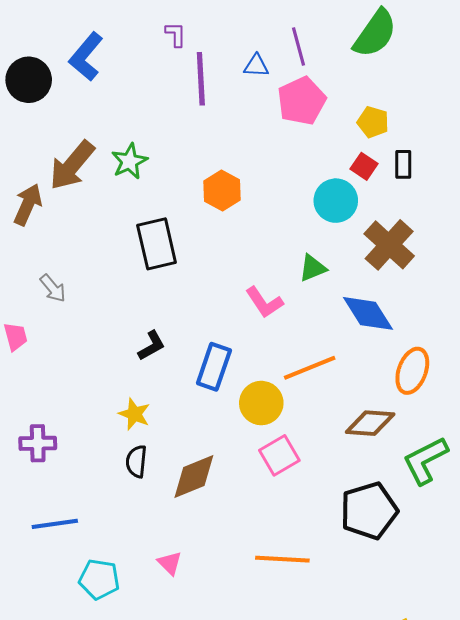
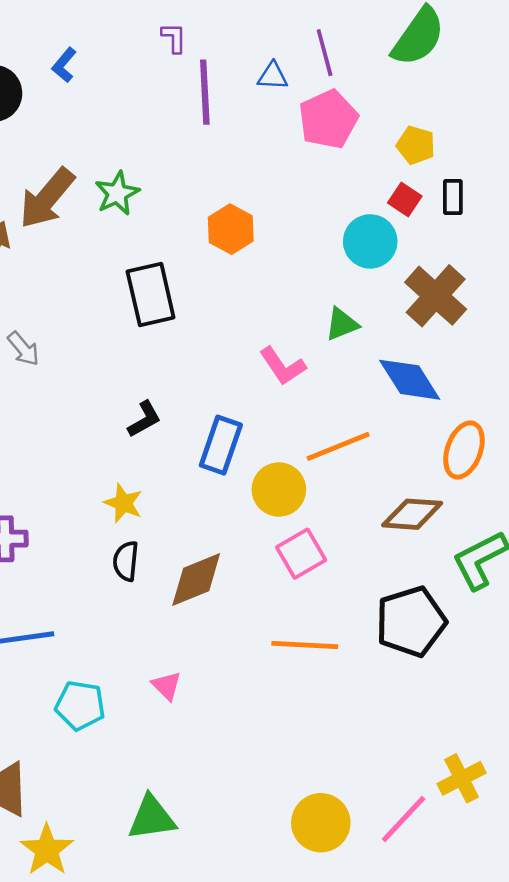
blue L-shape: (86, 57) -> (64, 65), size x0.6
orange line: (282, 559) -> (305, 645), moved

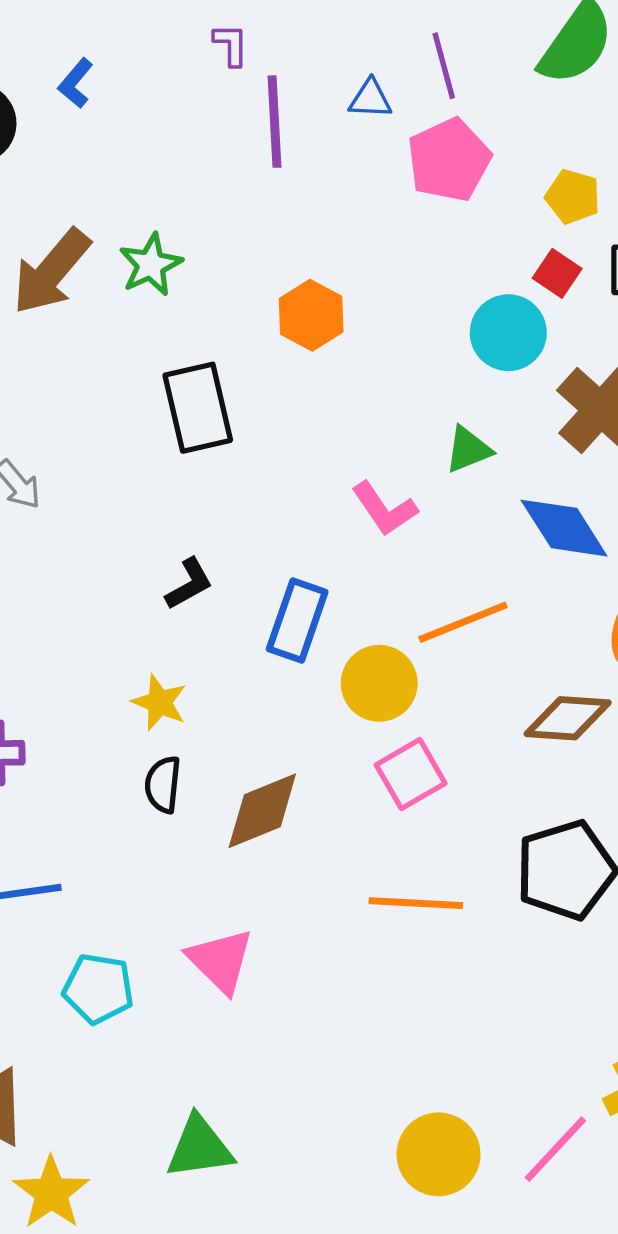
pink triangle: (167, 686) -> (220, 961), size x1.6

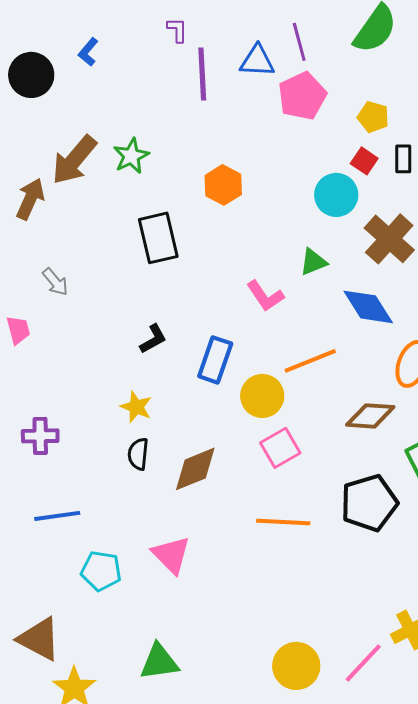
blue triangle: (370, 99) -> (257, 61), size x1.4

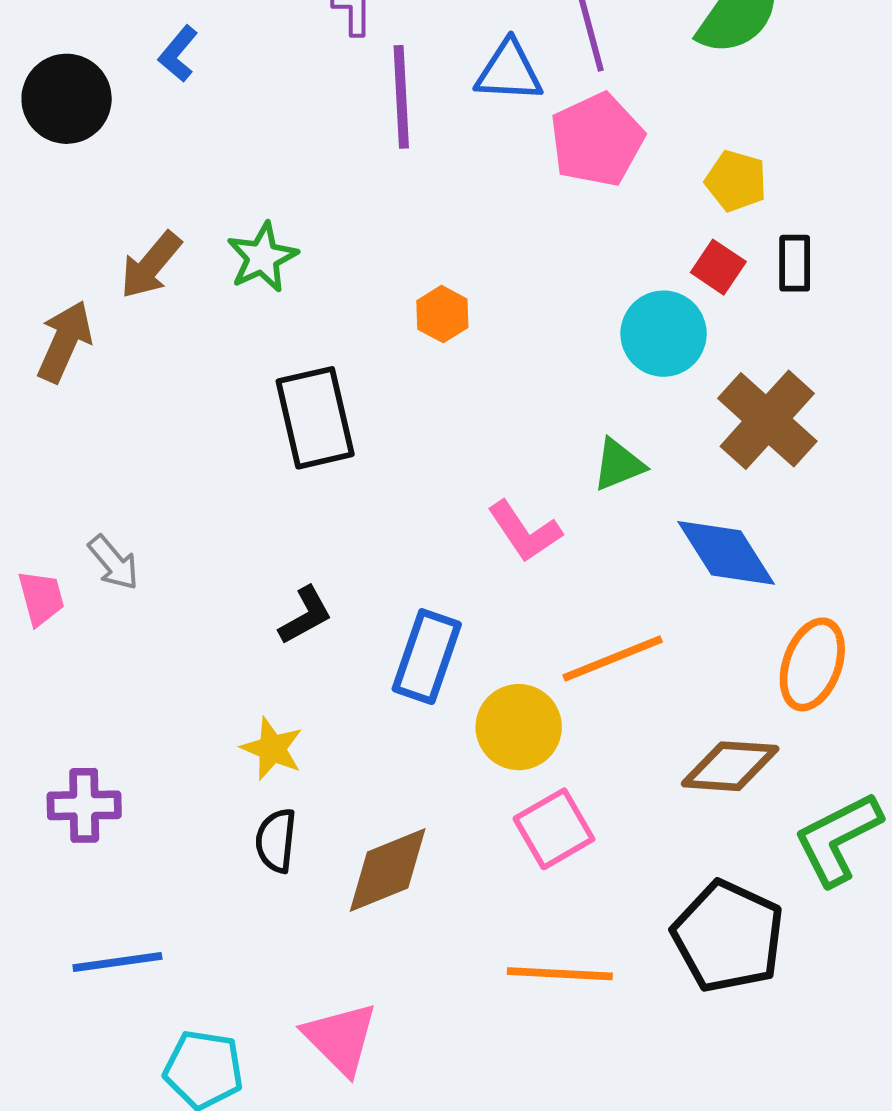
brown arrow: (74, 160) -> (151, 265), size x0.7
orange hexagon: (223, 185) -> (442, 314), size x0.7
gray arrow: (55, 282) -> (114, 563), moved
black pentagon: (369, 503) -> (728, 936), turned -30

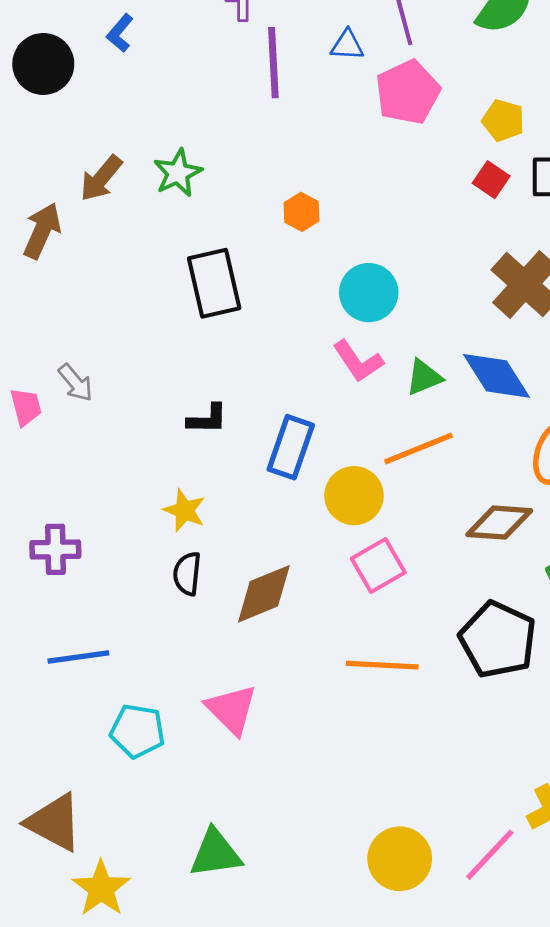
blue triangle: (509, 71) -> (347, 45), size x0.7
cyan circle: (664, 334) -> (369, 293), moved
green triangle: (619, 465) -> (424, 377), moved
black L-shape: (305, 615) -> (207, 419), turned 30

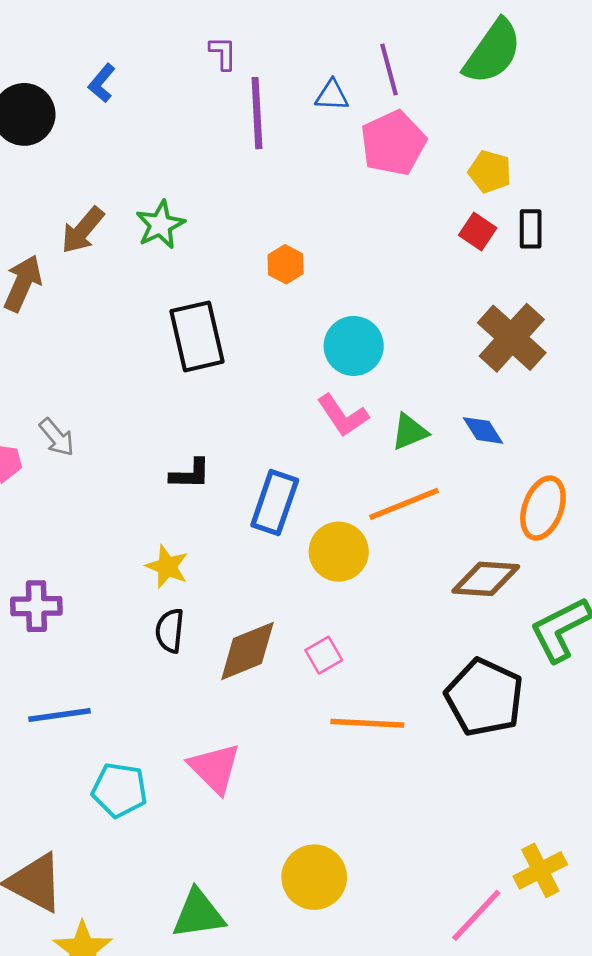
blue diamond: (497, 376) -> (483, 430), size x0.6
pink square: (378, 566) -> (324, 655), moved, size x0.7
yellow circle: (400, 859) -> (314, 877), moved

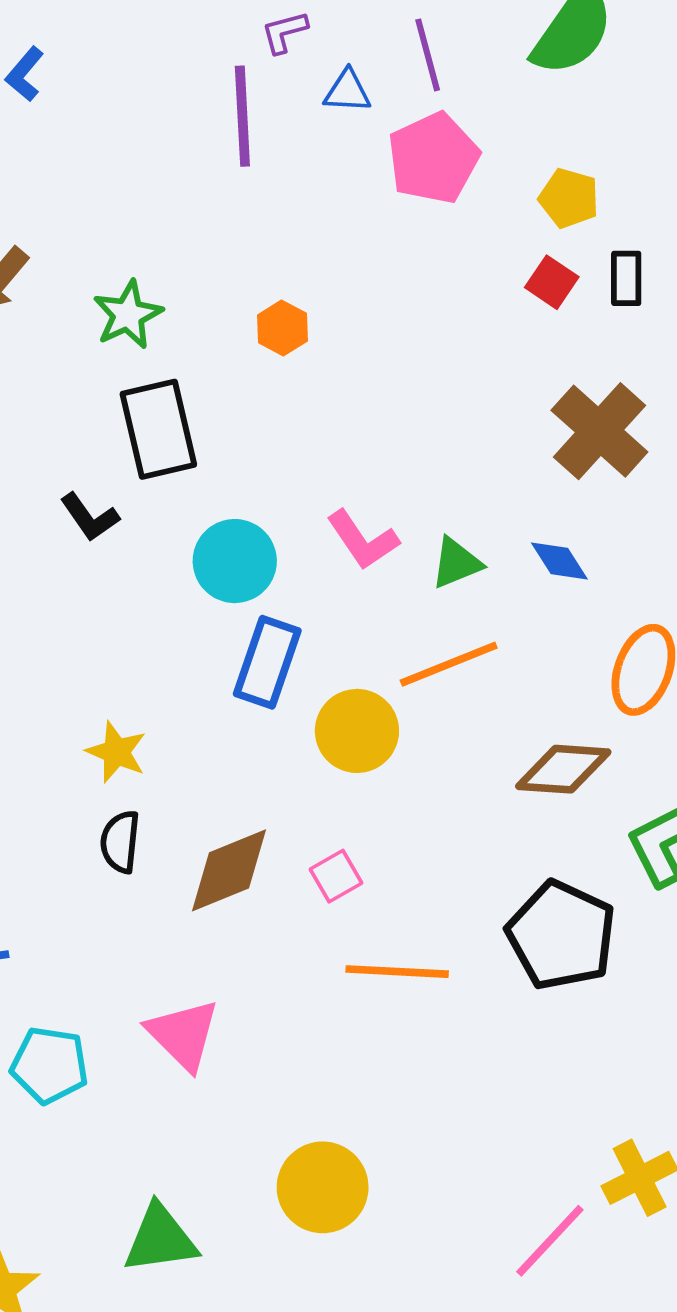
purple L-shape: (223, 53) -> (284, 32), moved, turned -105
green star: (160, 225) -> (128, 315), moved
cyan circle: (354, 346) -> (235, 561), moved
black L-shape: (190, 474) -> (90, 517), moved, turned 54

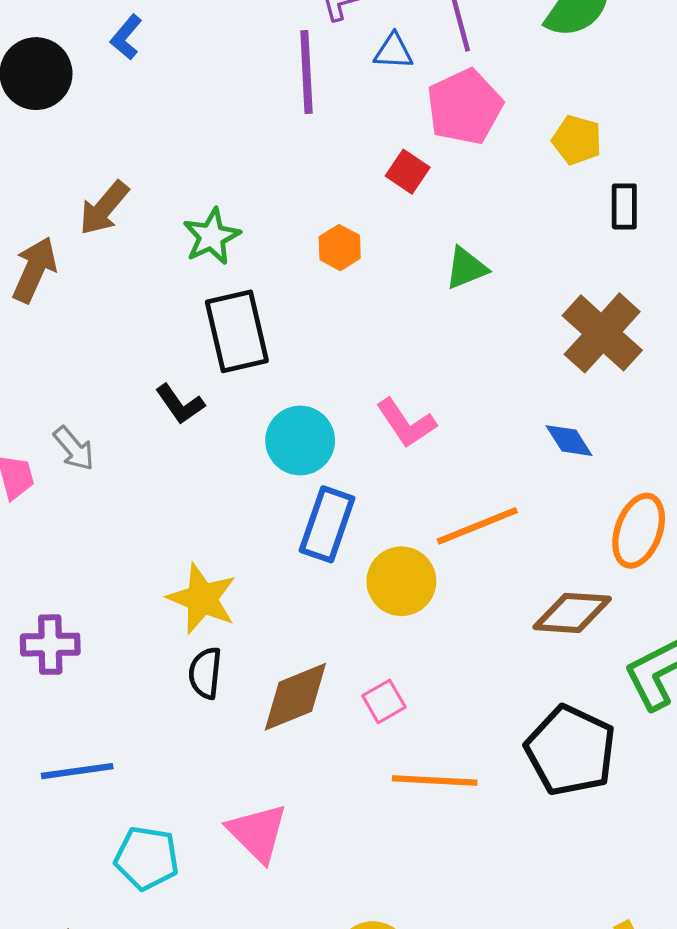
red square: (552, 282) -> (408, 172), moved
green triangle: (456, 563) -> (466, 268), moved
yellow star: (116, 752) -> (202, 599), size x1.4

